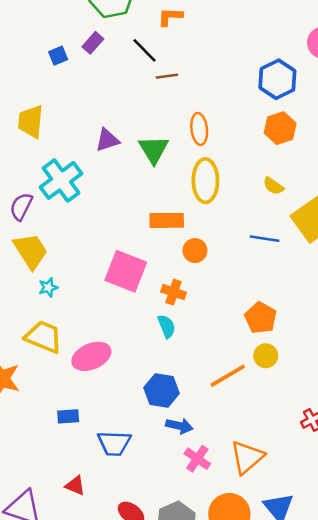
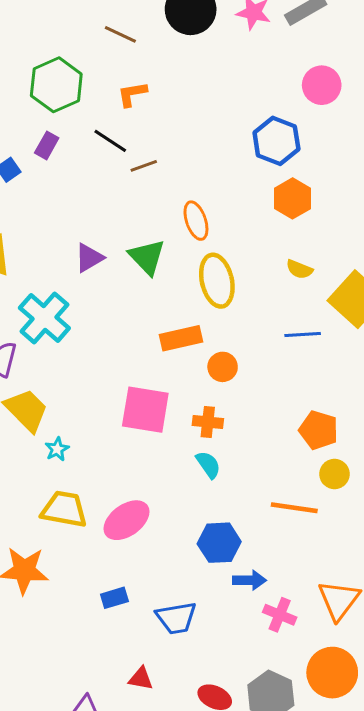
orange line: (228, 376) -> (294, 508), turned 51

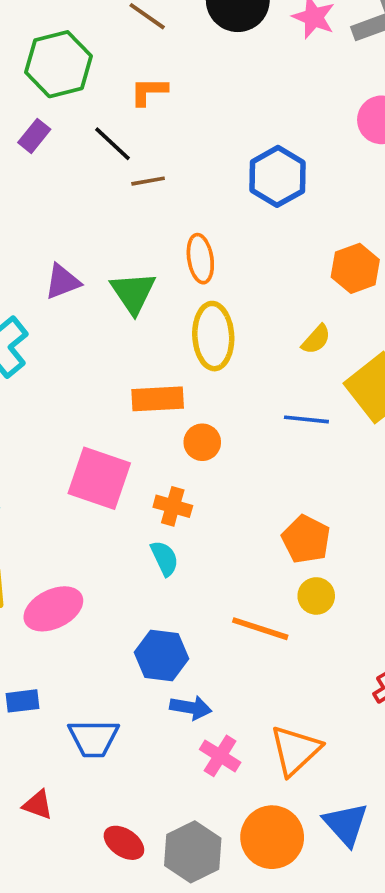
blue hexagon: (276, 141) -> (278, 176), moved
orange hexagon: (292, 198) -> (355, 268), moved
yellow semicircle: (299, 269) -> (316, 339), turned -80

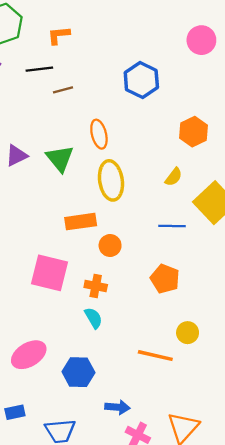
black line: (113, 144) -> (39, 69), turned -45
orange pentagon: (306, 539) -> (165, 279), moved
blue hexagon: (161, 656) -> (78, 372), moved

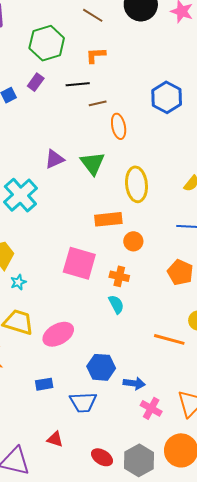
orange ellipse: (99, 134) -> (119, 126), moved
blue hexagon: (78, 372) -> (101, 367), moved

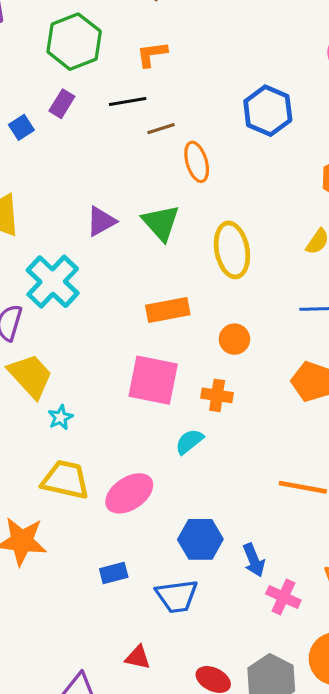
orange rectangle: (108, 219) -> (168, 310), moved
cyan semicircle: (116, 304) -> (189, 442), moved, turned -96
blue arrow: (134, 383) -> (254, 560), turned 65

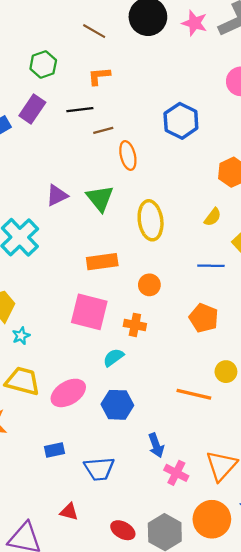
green hexagon: (74, 42) -> (43, 65), size x0.7
purple rectangle: (62, 104) -> (32, 109), size x1.4
blue hexagon: (200, 539) -> (117, 405), moved

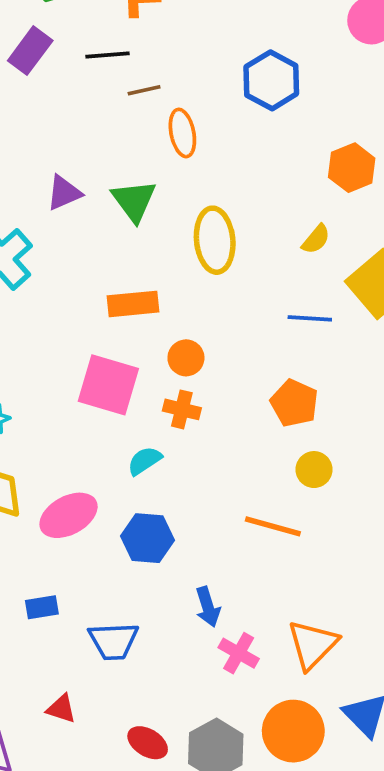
orange circle: (149, 285) -> (186, 358), moved
yellow circle: (226, 372) -> (314, 470), moved

